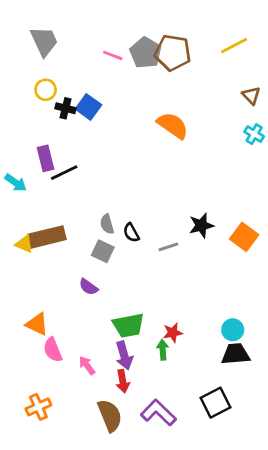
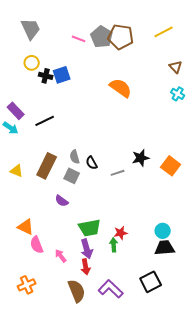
blue square: (88, 107) -> (62, 75), turned 36
purple rectangle: (46, 158) -> (16, 111), moved, turned -30
brown rectangle: (47, 237) -> (47, 166), moved, turned -50

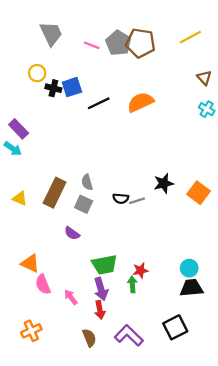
gray trapezoid: (31, 29) -> (51, 34), moved
orange semicircle: (121, 88) -> (140, 102), turned -60
black line: (45, 121) -> (99, 103), moved
black semicircle: (92, 163) -> (121, 198), moved, turned -56
brown semicircle: (77, 291) -> (89, 338), size x0.7

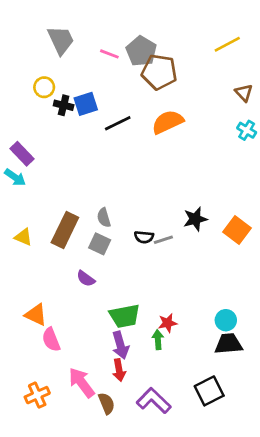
brown pentagon: (140, 43) -> (159, 72), moved
pink arrow: (71, 297) -> (82, 383), moved, size x1.6

